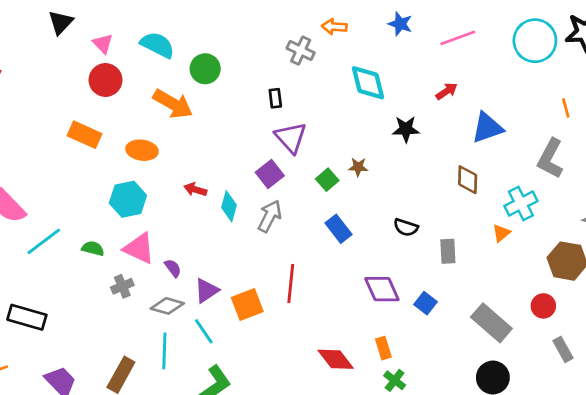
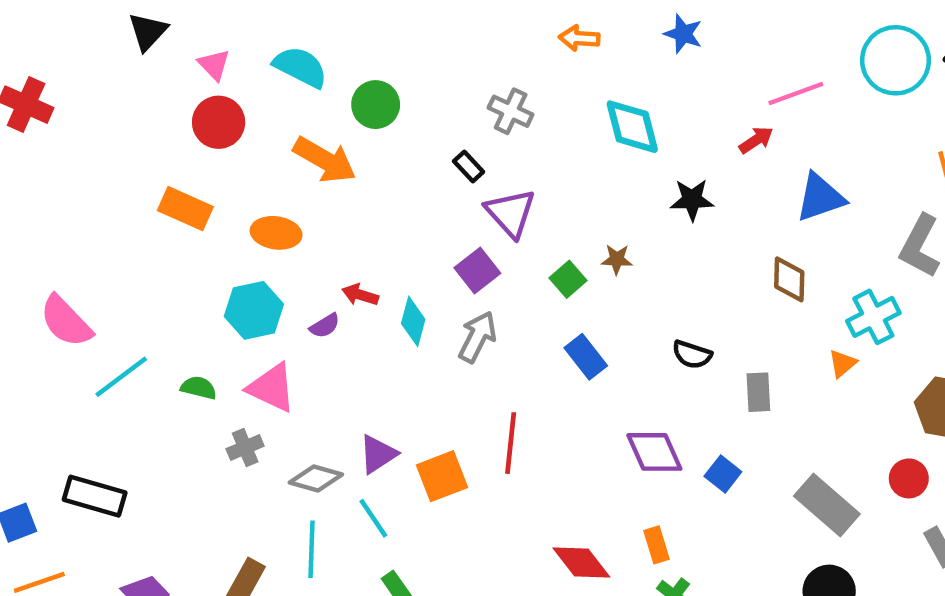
pink line: (458, 38) -> (796, 93), moved
gray cross: (301, 51) -> (511, 111), moved
black rectangle: (275, 98) -> (469, 167), moved, turned -36
purple semicircle: (173, 268) -> (325, 326), moved, turned 96

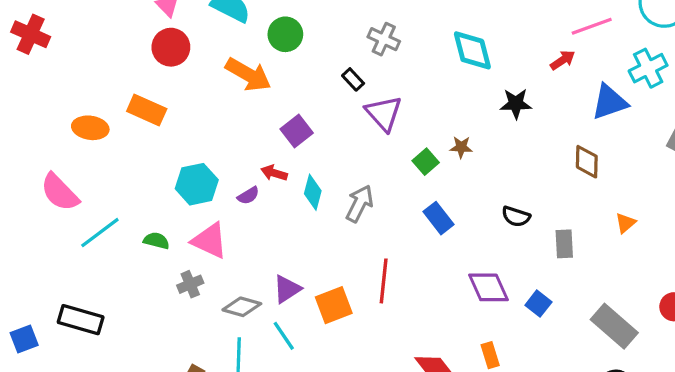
orange ellipse: (276, 233) -> (90, 128), moved
purple square: (477, 270) -> (297, 131), moved
cyan cross: (873, 317) -> (648, 68), moved

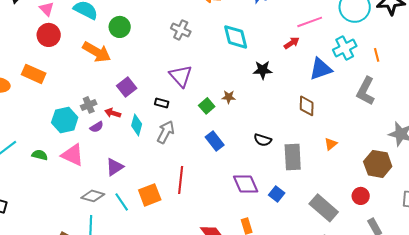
black rectangle: (353, 79) -> (162, 103), moved, turned -32
gray rectangle: (564, 244) -> (293, 157), size x1.5
gray cross: (190, 284) -> (89, 105), moved
purple triangle: (287, 289) -> (115, 167), moved
cyan line: (284, 336) -> (122, 202), moved

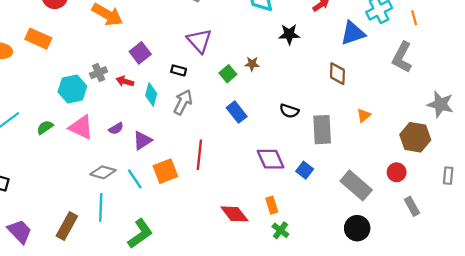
purple semicircle: (97, 127) -> (116, 128), moved
green semicircle: (40, 155) -> (45, 127), turned -49
purple triangle: (115, 167) -> (142, 141), moved

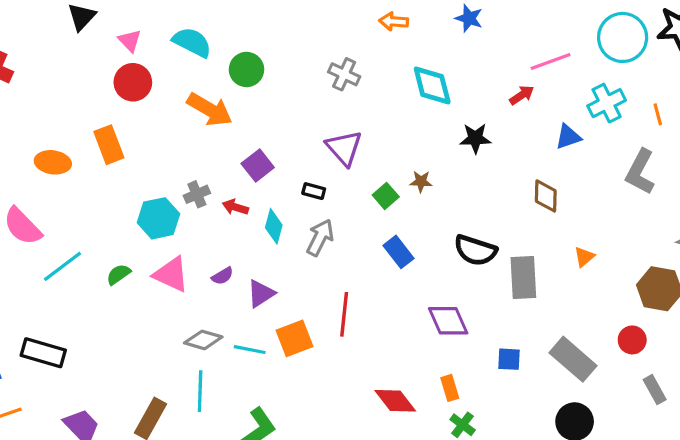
blue triangle: (353, 33) -> (568, 137), size x0.7
orange rectangle: (38, 39) -> (109, 145), turned 45
black semicircle: (289, 111) -> (475, 250), size x1.5
blue square: (305, 170) -> (509, 359), moved, turned -35
cyan line: (135, 179) -> (250, 350), turned -45

